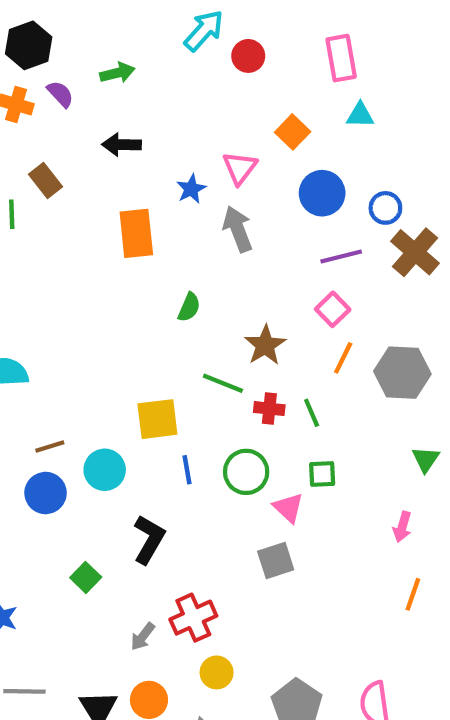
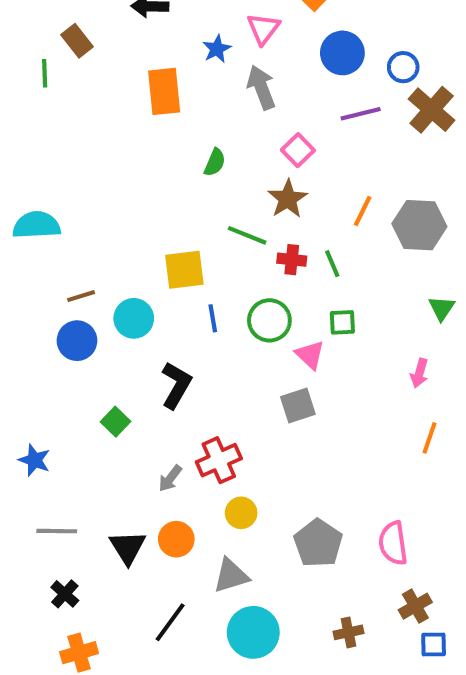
pink square: (333, 309) -> (298, 150), moved

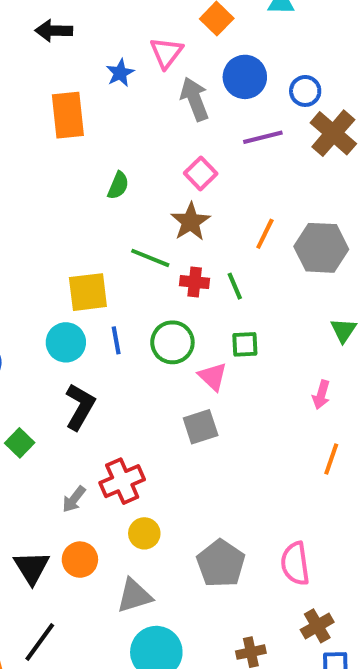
gray arrow: (261, 87) -> (195, 99), moved
cyan circle: (134, 318) -> (66, 342), moved
black line: (170, 622) -> (40, 642), moved

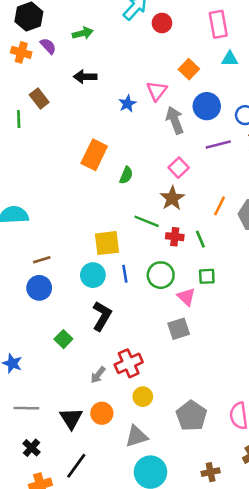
orange rectangle: (68, 115) -> (94, 155), moved, turned 32

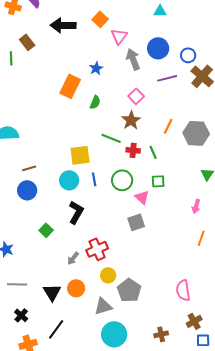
cyan triangle: (230, 59) -> (160, 11), moved
orange square: (189, 69) -> (100, 19), moved
black arrow: (85, 77) -> (63, 25), size x1.4
blue star: (127, 104) -> (96, 68), moved
gray pentagon: (191, 416) -> (129, 290), moved

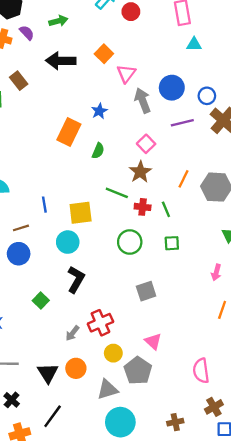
cyan triangle: (160, 11) -> (194, 44), moved
blue line: (94, 179) -> (44, 205), moved
pink triangle: (142, 197) -> (153, 341), moved

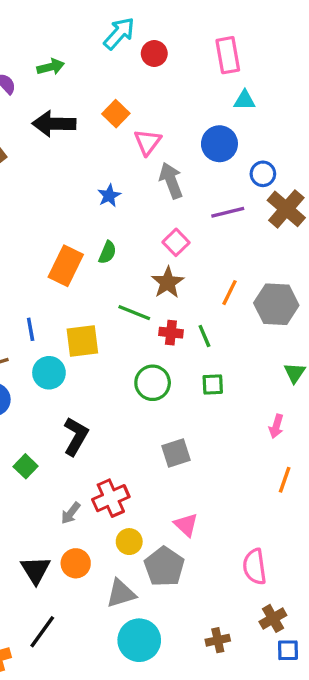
blue circle: (172, 88) -> (219, 144), moved
orange rectangle: (69, 132) -> (66, 266), moved
cyan circle: (68, 242) -> (49, 373), moved

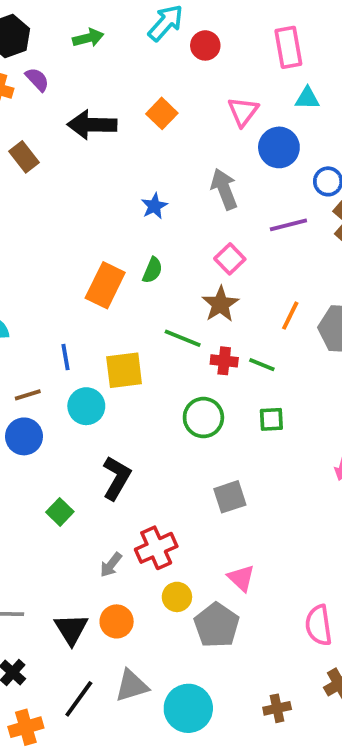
green arrow: (51, 67) -> (88, 38), moved
pink triangle: (148, 142) -> (243, 112), moved
green line: (204, 336) -> (262, 365), turned -45
gray triangle: (121, 593) -> (132, 686), moved

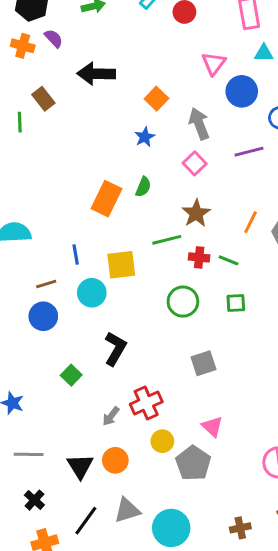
orange square: (162, 113) -> (156, 99), moved
pink square: (230, 259) -> (195, 163), moved
green line: (183, 338) -> (167, 240), turned -36

